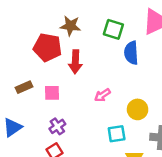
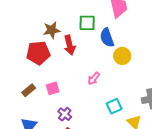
red arrow: (75, 62) -> (70, 45), moved
yellow circle: (138, 109) -> (122, 56), moved

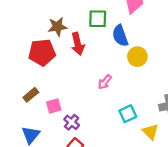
pink square: (53, 88) -> (54, 106), moved

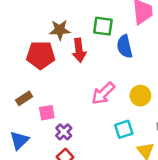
yellow circle: (137, 57) -> (140, 96), moved
pink arrow: (105, 82) -> (103, 93), size x1.5

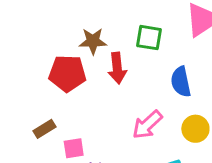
blue semicircle: (125, 46) -> (181, 82), moved

